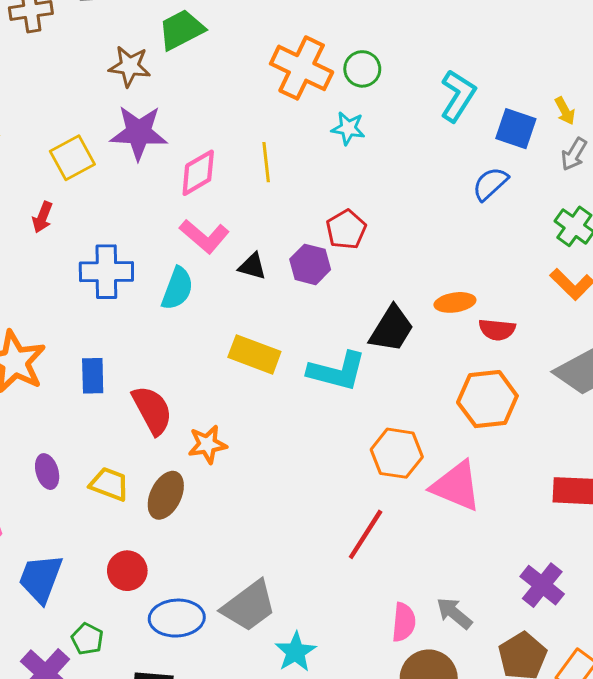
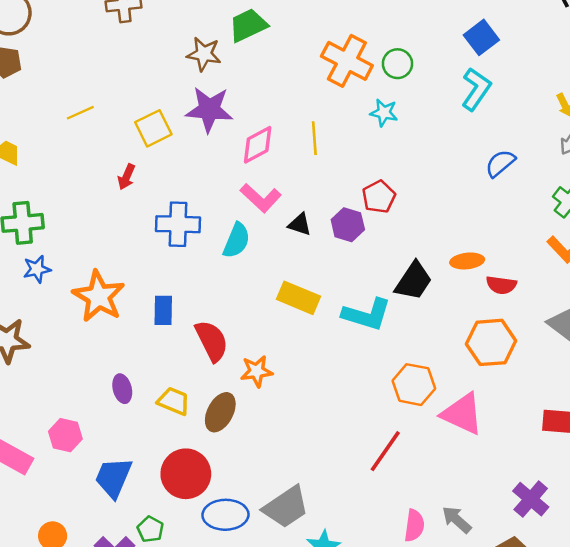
blue square: (516, 129) -> (481, 37), moved, turned 32
red circle: (127, 571) -> (186, 474), size x1.5

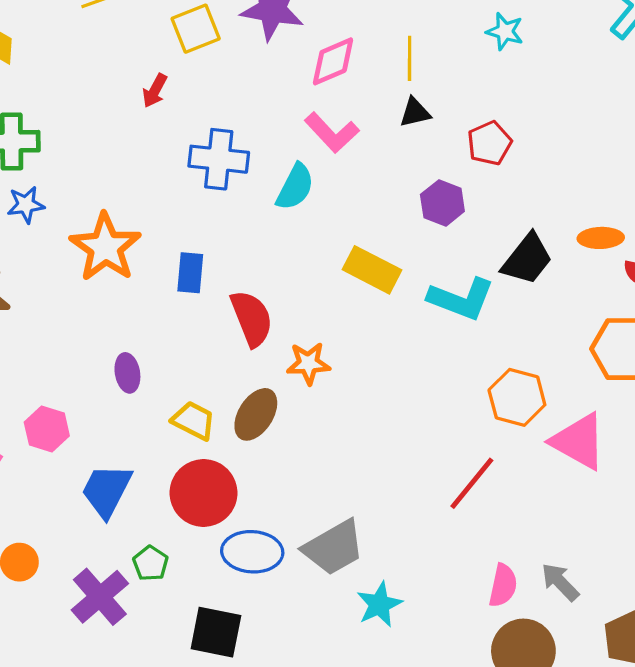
black triangle: (300, 224) -> (415, 112), moved, turned -35
purple hexagon: (348, 225) -> (442, 203), moved
yellow trapezoid: (174, 401) -> (194, 421), moved

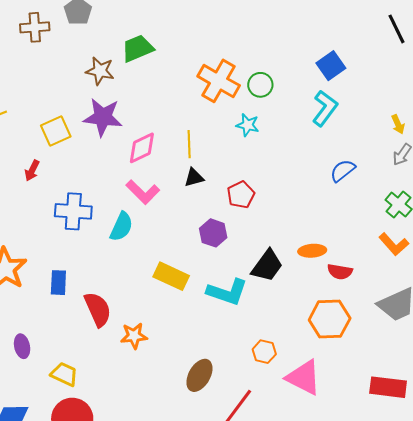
orange hexagon: (517, 397) -> (264, 352), size x0.7
brown ellipse: (256, 414) -> (199, 375), moved

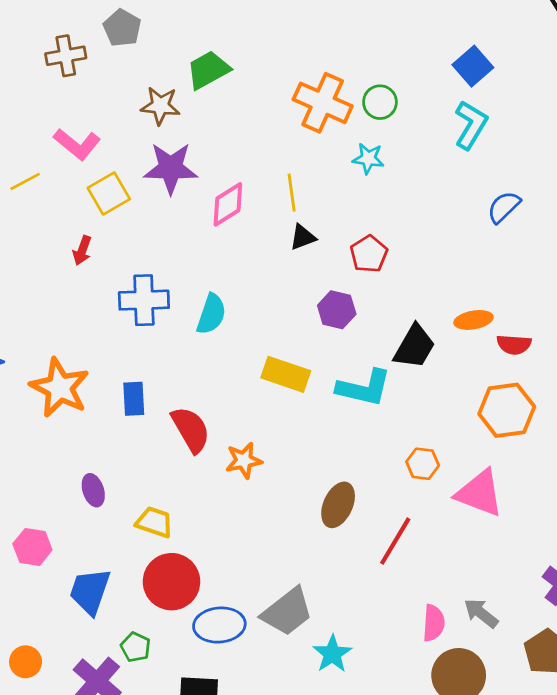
pink L-shape: (143, 192) -> (77, 144), moved

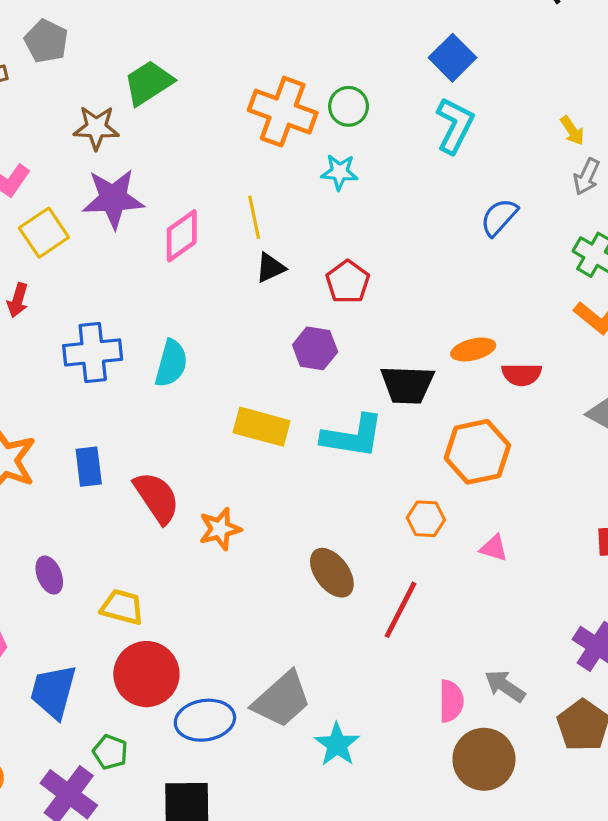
black trapezoid: (414, 347) -> (407, 385), turned 66
orange hexagon: (507, 410) -> (477, 452), moved
pink triangle: (480, 493) -> (494, 548), size x0.5
brown ellipse: (338, 505) -> (332, 573), turned -57

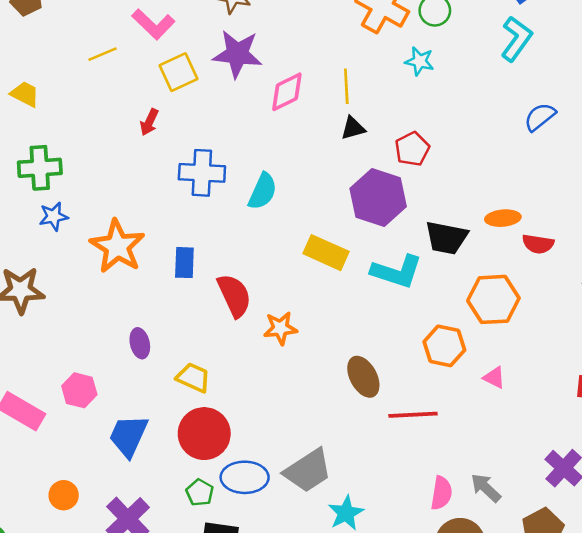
purple hexagon: (315, 348) -> (378, 198), size x1.6
orange hexagon: (426, 519) -> (444, 346), size x1.4
red line: (401, 610) -> (413, 415), turned 51
green pentagon: (110, 752) -> (200, 493), moved

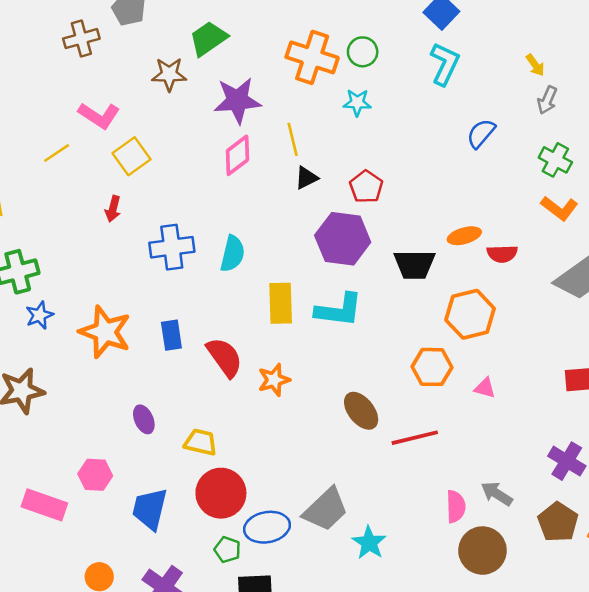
purple star: (237, 54) -> (237, 100), moved
yellow rectangle: (326, 253) -> (281, 303), moved, turned 75
cyan L-shape: (397, 272) -> (339, 310), moved

